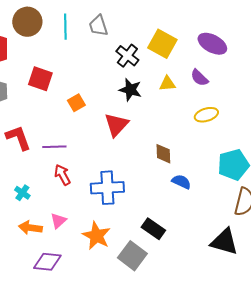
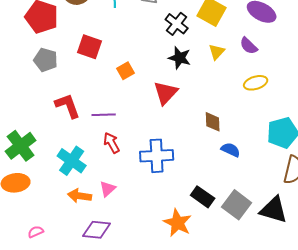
yellow triangle: (167, 84) -> (217, 52), turned -42
cyan cross: (22, 193) -> (72, 161), size x1.8
orange star: (96, 236) -> (178, 223), moved
gray square: (132, 256) -> (237, 205), moved

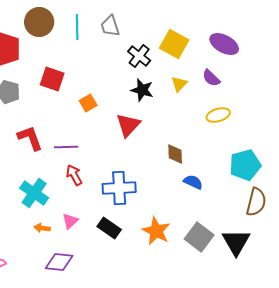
orange arrow: (80, 196) -> (42, 228), size x0.7
black rectangle: (203, 197) -> (109, 228), moved
black triangle: (274, 210) -> (236, 242), turned 44
orange star: (178, 223) -> (156, 231), moved

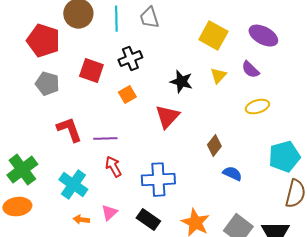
black cross: (139, 56) -> (130, 59), moved, turned 30
brown diamond: (175, 154) -> (214, 146), turned 40

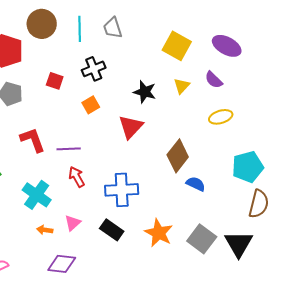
red square: (91, 71) -> (55, 81), size x0.7
brown diamond: (214, 146) -> (178, 156), size x1.5

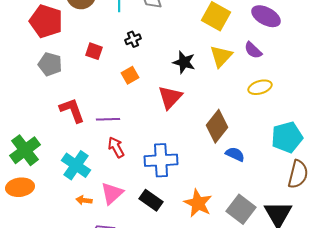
black cross: (94, 69) -> (133, 39), size x0.7
yellow triangle: (182, 86) -> (221, 56), size x1.4
pink triangle: (73, 223) -> (112, 193), size x1.4

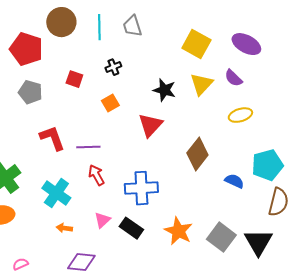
blue semicircle: (235, 154) -> (234, 181), moved
pink triangle: (112, 193) -> (102, 220), moved, size x0.7

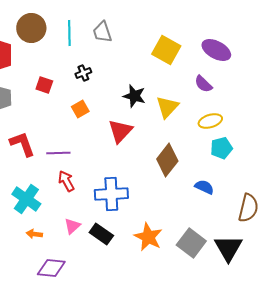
yellow triangle: (201, 84) -> (167, 107), moved
cyan pentagon: (267, 165) -> (221, 148), moved, size x0.7

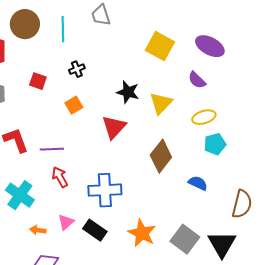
gray trapezoid: (102, 32) -> (101, 15), moved
orange arrow: (34, 234) -> (38, 230), moved

